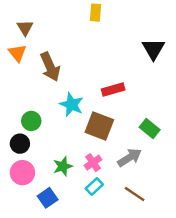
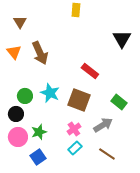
orange triangle: (17, 53) -> (14, 52), moved
red rectangle: (113, 89) -> (90, 71), turned 54
cyan star: (72, 105) -> (50, 93), moved
green star: (63, 166) -> (39, 132), moved

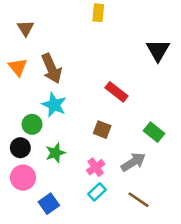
cyan star: (50, 93) -> (54, 105), moved
brown square: (79, 100) -> (102, 130), size x0.6
green star: (39, 132) -> (55, 153), moved

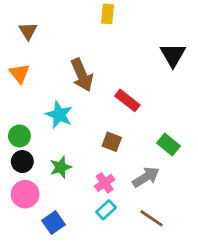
brown arrow: (52, 68) -> (82, 75), moved
green circle: (32, 124) -> (19, 136), moved

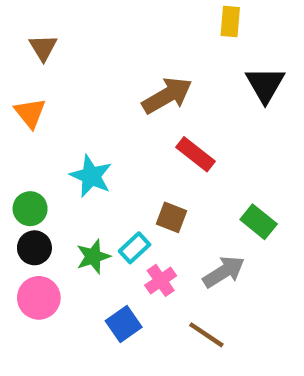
yellow rectangle: (107, 14) -> (230, 22), moved
brown arrow: (82, 75) -> (167, 96), moved, turned -96
cyan rectangle: (106, 210) -> (135, 248), moved
brown line: (151, 218) -> (206, 335), moved
blue square: (54, 223) -> (124, 324), moved

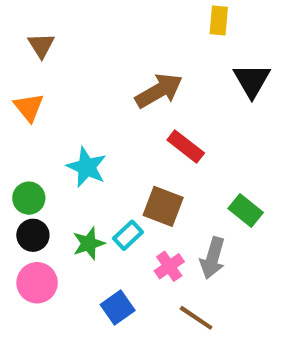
brown square: (172, 217) -> (163, 206), size x1.4
gray arrow: (224, 272) -> (213, 258), turned 138
pink cross: (161, 280) -> (169, 266), moved

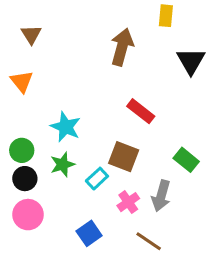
brown arrow: (159, 91) -> (122, 47), moved, turned -45
green star: (89, 244) -> (62, 164), moved

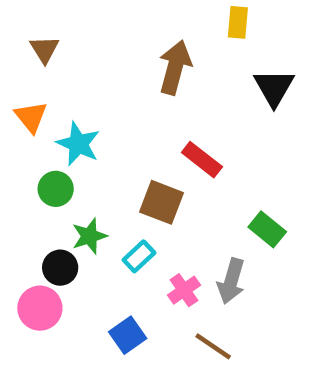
cyan star: (66, 127) -> (78, 144), moved
green circle: (22, 150) -> (56, 189), moved
brown square: (124, 157) -> (161, 202), moved
black circle: (25, 179) -> (60, 268), moved

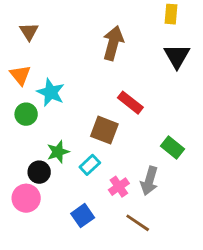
yellow rectangle: (238, 22) -> (171, 14), moved
green circle: (56, 189) -> (26, 114), moved

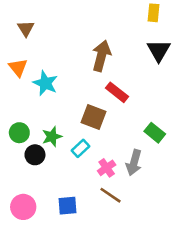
brown arrow: (113, 43) -> (101, 56), moved
green circle: (26, 114) -> (19, 133), moved
pink circle: (26, 198) -> (23, 207), moved
blue square: (83, 216) -> (68, 206), moved, turned 30
brown line: (138, 223) -> (110, 195), moved

